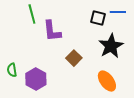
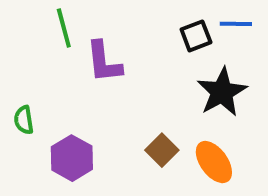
black square: (98, 18) -> (196, 36), turned -35
brown square: (74, 58) -> (162, 150), moved
green semicircle: (12, 70) -> (24, 120), moved

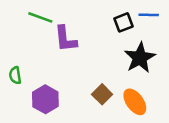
green line: (64, 28) -> (40, 17), turned -55

